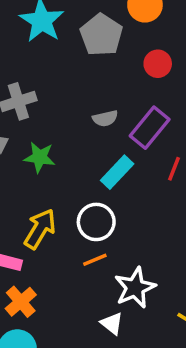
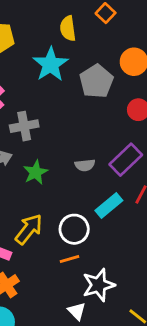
gray semicircle: (105, 118) -> (85, 165), moved
green star: (40, 157) -> (36, 172), turned 30
cyan rectangle: (117, 172) -> (109, 205), moved

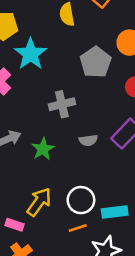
cyan star: (51, 64) -> (31, 54), moved
gray cross: (24, 126) -> (62, 104), moved
cyan rectangle: (109, 205) -> (115, 212), moved, turned 35

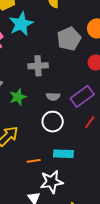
white circle: (81, 200) -> (53, 122), moved

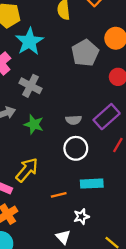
gray cross: (38, 66) -> (30, 86), moved, turned 36
green star: (18, 97) -> (34, 124), turned -30
white star: (52, 182) -> (81, 217), size x0.6

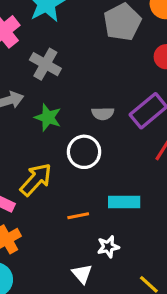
white circle: (76, 148) -> (84, 152), moved

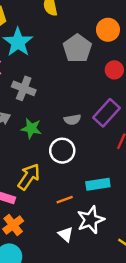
white star: (108, 247) -> (91, 220), size x1.6
white triangle: (82, 274) -> (66, 234), moved

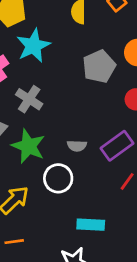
green star: (31, 128) -> (28, 146), size x1.4
orange line: (65, 200) -> (14, 242), moved

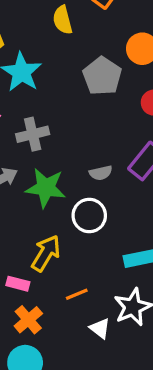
gray cross: (29, 99) -> (33, 134), turned -32
orange line: (14, 242) -> (77, 294), moved

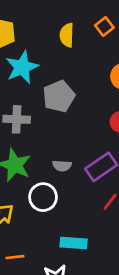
gray pentagon: (102, 76) -> (59, 96), moved

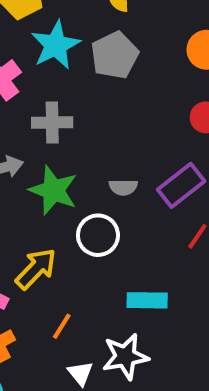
gray pentagon: (59, 96) -> (115, 55), moved
orange line: (15, 257) -> (62, 326), turned -48

